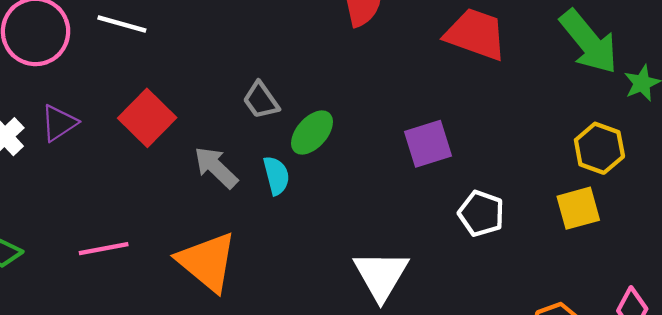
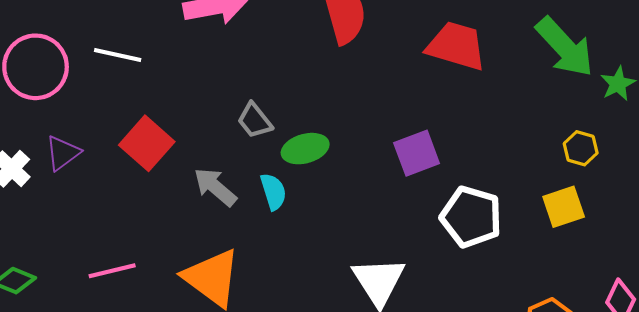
green ellipse: (312, 133) -> (305, 149), turned 36
yellow hexagon: (599, 148) -> (581, 148), size x0.7
white pentagon: (481, 213) -> (471, 217), size x1.4

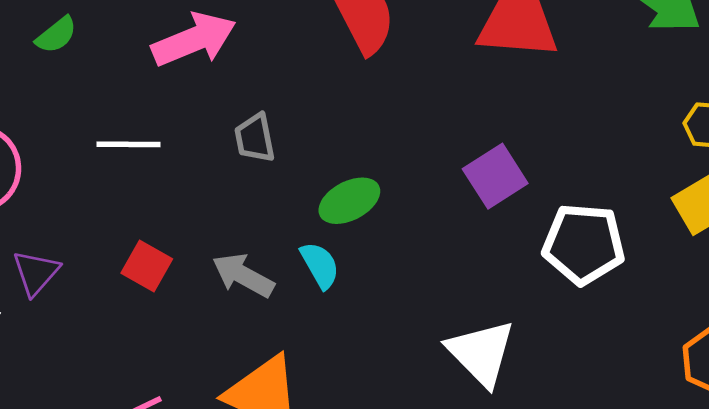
white line: (118, 55) -> (129, 144), moved
gray trapezoid: (255, 121) -> (255, 138), moved, turned 39
red square: (147, 143) -> (147, 266), moved, size x0.7

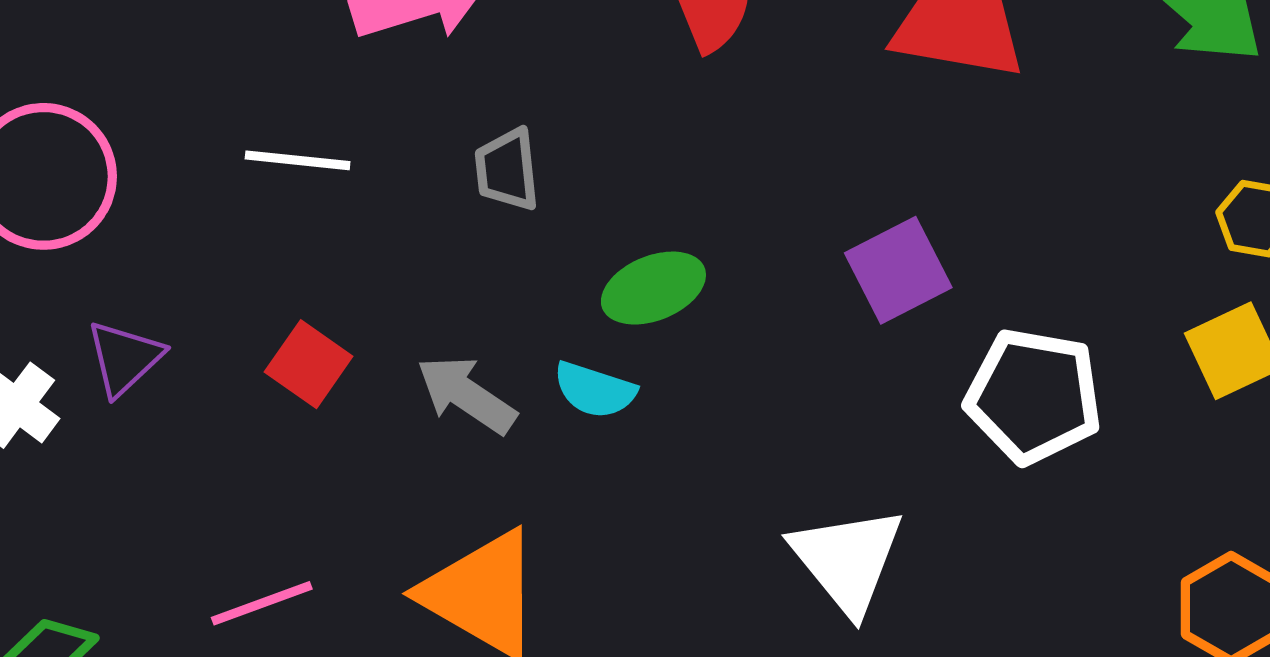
cyan semicircle: (320, 265) -> (595, 390), turned 132

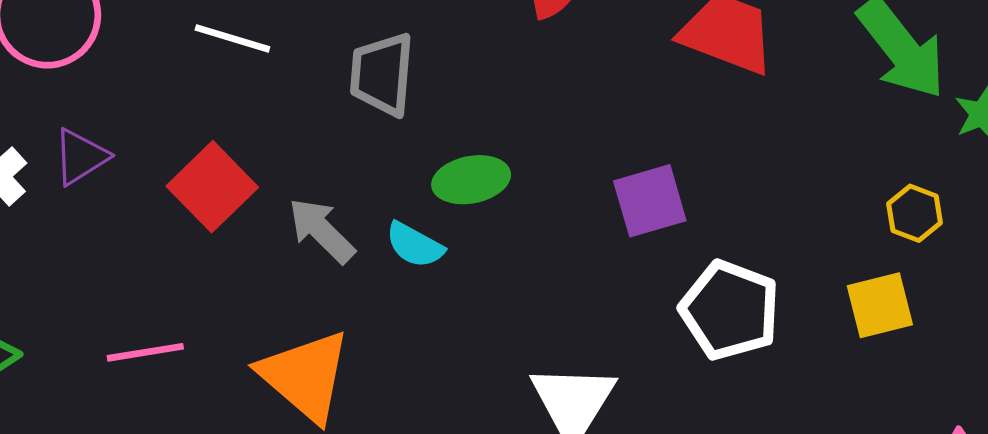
gray trapezoid: (507, 170) -> (382, 74), size x1.4
red square: (309, 364) -> (212, 187), size x1.4

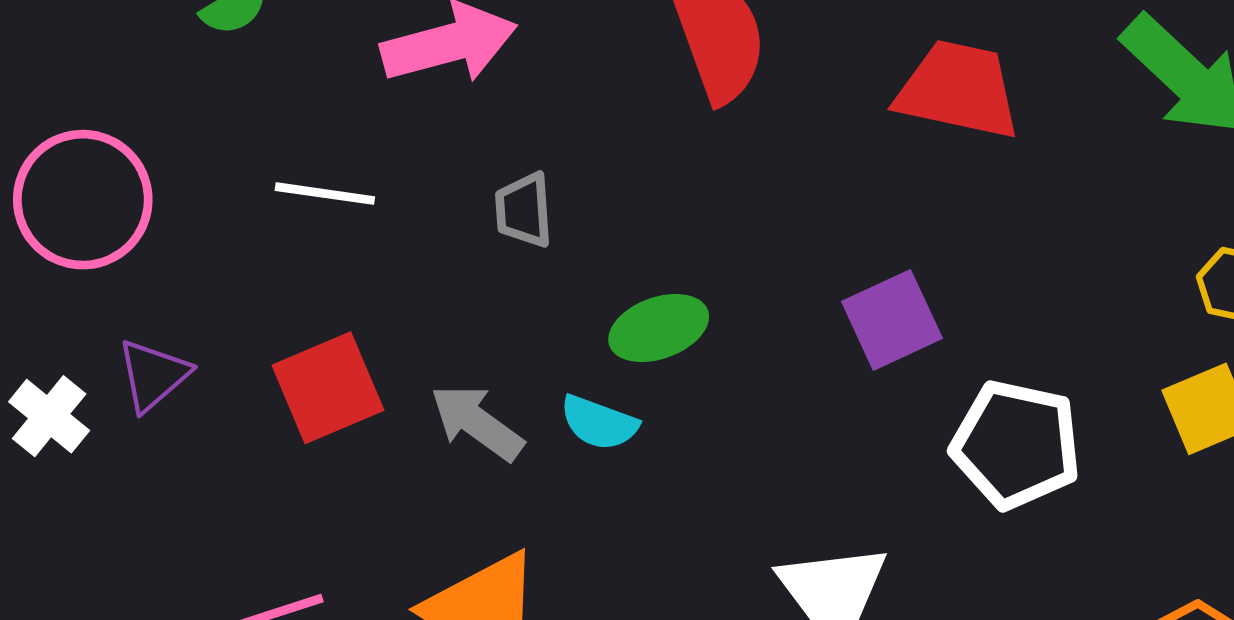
gray trapezoid: (382, 74) -> (524, 210), size x0.7
red square: (212, 187) -> (328, 388), turned 30

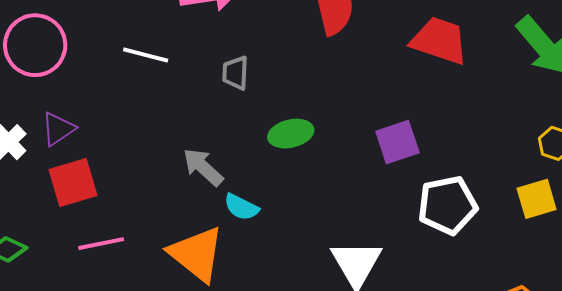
red square: (328, 388) -> (73, 183), moved
cyan semicircle: (599, 423) -> (241, 207), moved
white pentagon: (1016, 445) -> (448, 205), turned -30

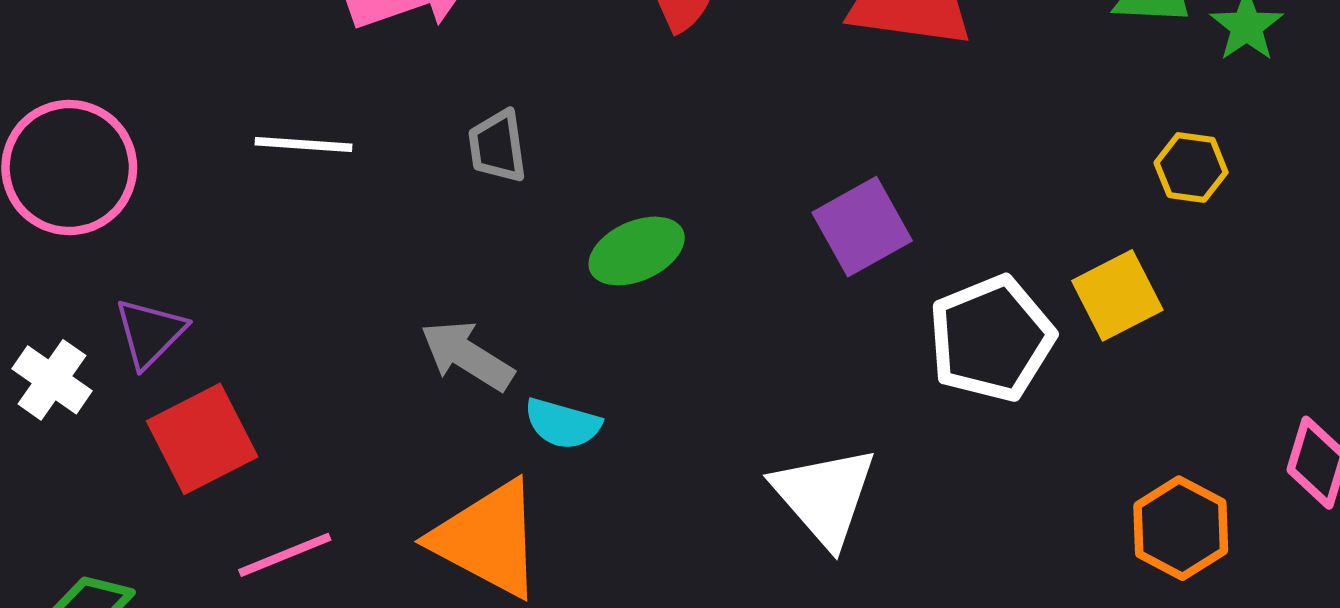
yellow square: (537, 199) -> (1117, 295), moved

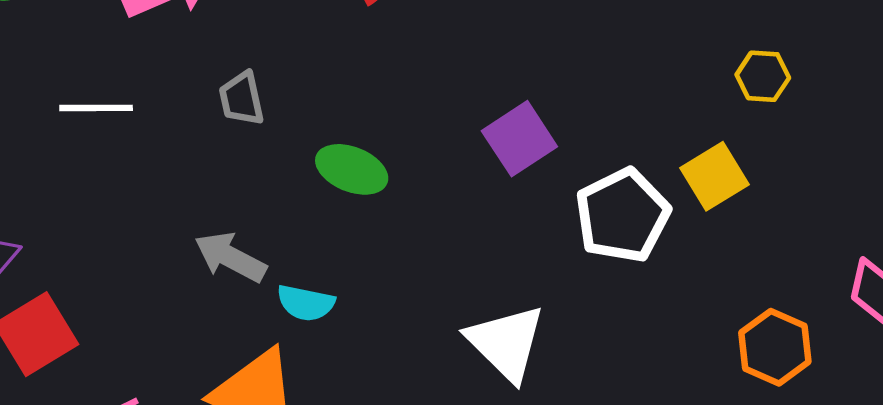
green ellipse: (637, 251) -> (352, 169), turned 50

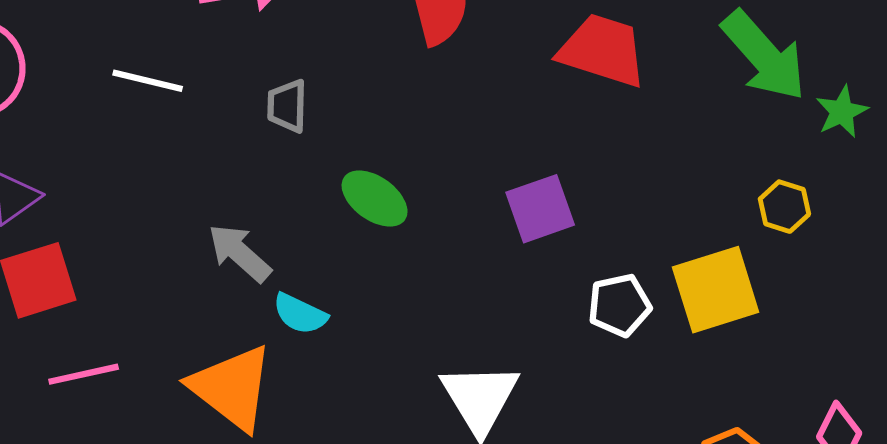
yellow square: (715, 176) -> (716, 290), size x1.4
white pentagon: (622, 216) -> (619, 305), size x0.7

